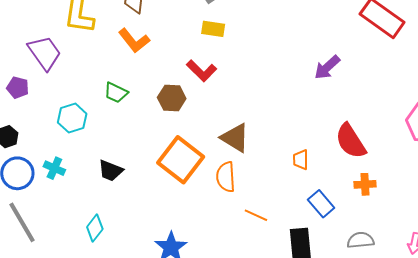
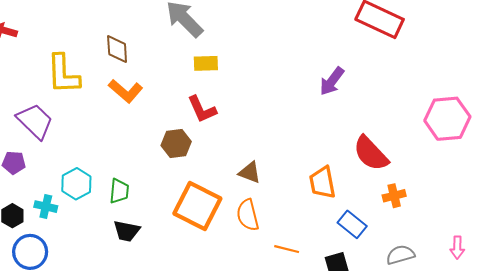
red L-shape: (202, 71) -> (202, 109), turned 32
green trapezoid: (116, 93) -> (119, 191), moved, turned -100
brown triangle: (235, 138) -> (250, 173), size x0.7
orange trapezoid: (301, 160) -> (322, 182), size x1.5
cyan cross: (54, 168) -> (46, 207), moved

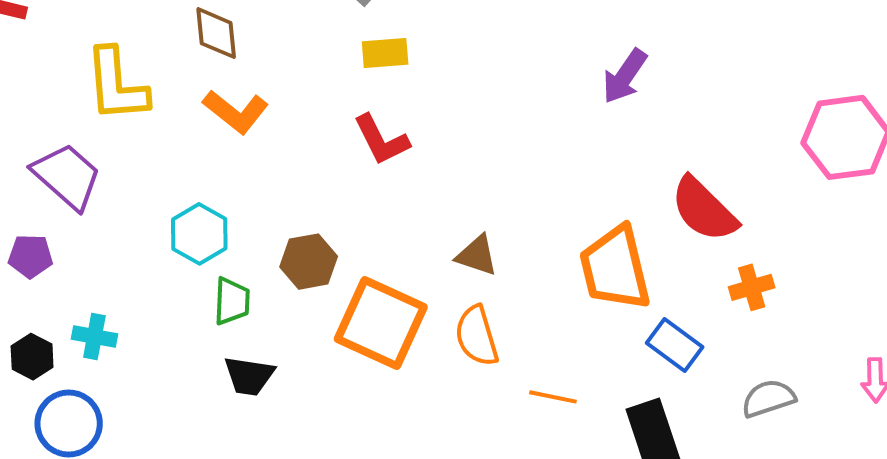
brown hexagon: (176, 143) -> (309, 262), moved
orange trapezoid: (322, 182) -> (615, 268), size x1.4
cyan hexagon: (76, 184) -> (199, 234), moved

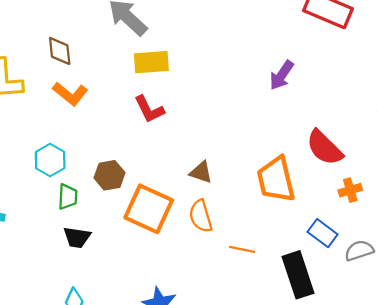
yellow rectangle: (385, 53) -> (151, 62), size x1.4
blue rectangle: (675, 345) -> (323, 233), moved

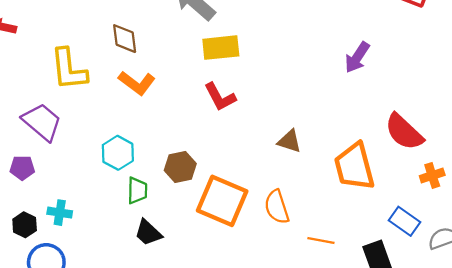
brown triangle: (201, 172) -> (289, 141), moved
black trapezoid: (77, 237) -> (148, 233), turned 36

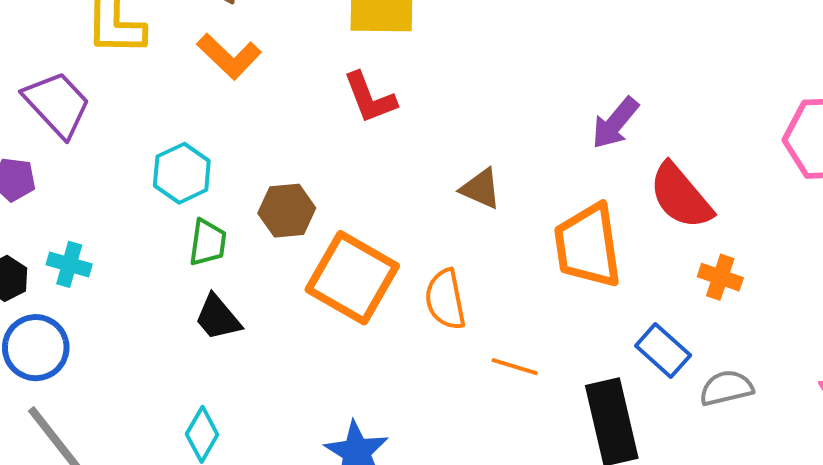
purple arrow: (357, 57) -> (615, 123), moved
orange cross: (432, 175) -> (720, 277), turned 30

